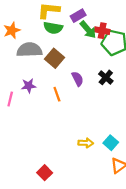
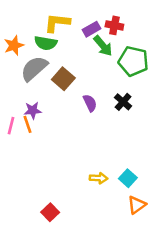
green semicircle: (53, 28) -> (46, 43), moved
red cross: (102, 31) -> (114, 25), moved
gray semicircle: (29, 50) -> (34, 68), turned -40
orange line: (57, 94) -> (28, 124), moved

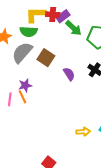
red cross: (114, 25) -> (53, 15), moved

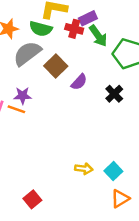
red cross: (53, 15) -> (74, 29), moved
purple semicircle: (69, 74) -> (79, 82), moved, turned 64
orange line: (22, 97) -> (16, 109), turned -56

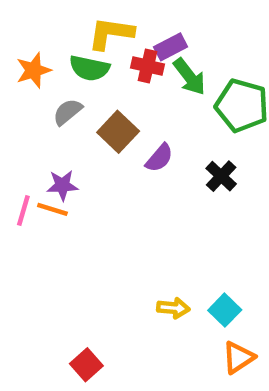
gray semicircle: (27, 53) -> (68, 112), size x0.6

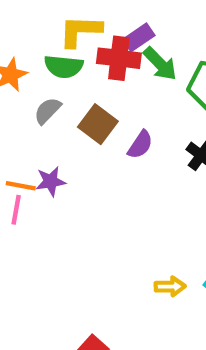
red cross: (147, 66) -> (119, 58), size x1.4
orange line: (52, 209) -> (21, 186), moved

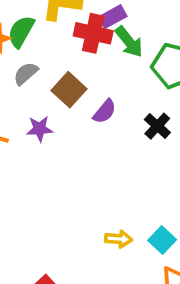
green semicircle: (64, 67) -> (21, 32), moved, turned 108
purple star: (51, 181) -> (40, 129), moved

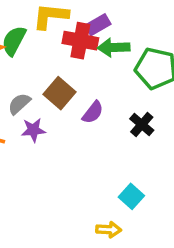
green arrow: (129, 42) -> (114, 48), turned 128
gray semicircle: (26, 73) -> (19, 104), moved
cyan square: (162, 240) -> (131, 196), moved

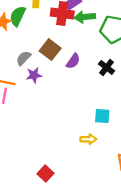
cyan square: (131, 196) -> (102, 116), turned -35

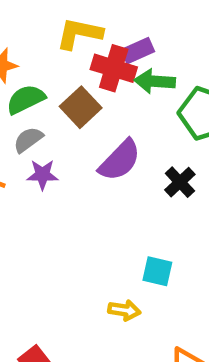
green semicircle: (18, 16) -> (26, 99), moved, turned 30
brown square: (50, 50) -> (81, 107), moved
purple semicircle: (73, 61) -> (120, 160), size x1.5

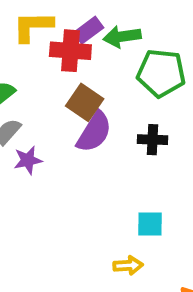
green arrow: (155, 81) -> (122, 37), moved
brown square: (81, 107) -> (85, 102), moved
black cross: (180, 182) -> (152, 140), turned -32

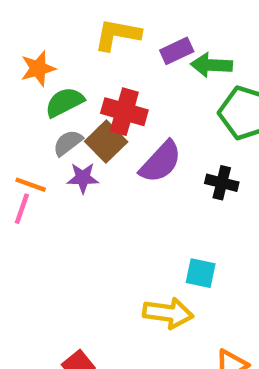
red cross: (70, 51) -> (124, 112), moved
brown square: (85, 102) -> (106, 142), moved
yellow arrow: (128, 265) -> (168, 313), size x1.5

